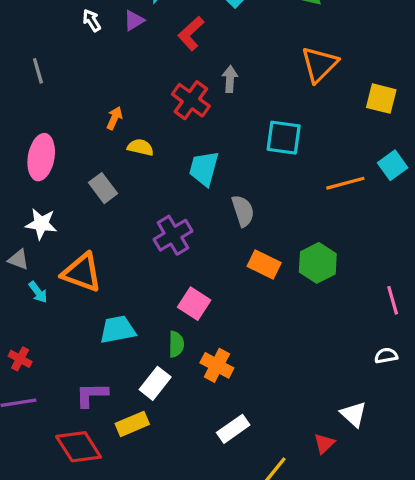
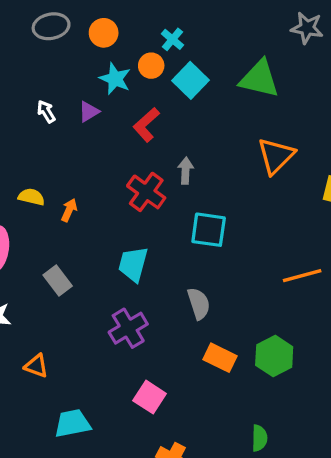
cyan square: (284, 138) -> (209, 230), moved
yellow semicircle: (140, 147) -> (31, 197), moved
cyan trapezoid: (204, 169) -> (133, 264), moved
orange triangle: (82, 273) -> (36, 366), size x0.6
green semicircle: (176, 344) -> (259, 438), moved

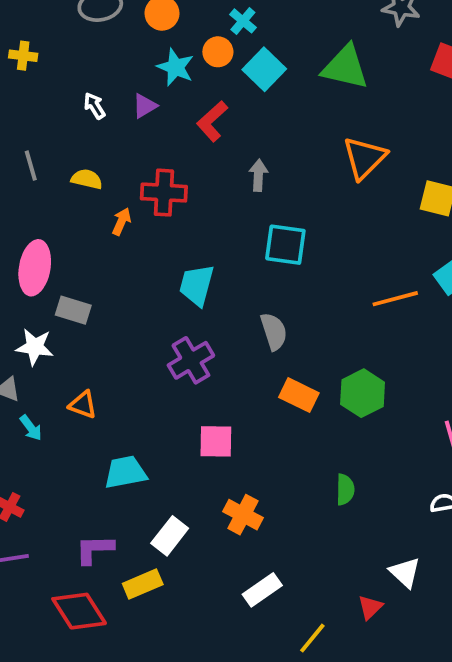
red cross: (146, 192) -> (164, 193), moved, turned -33
yellow semicircle: (31, 197) -> (87, 179), moved
gray rectangle: (58, 281) -> (73, 310), moved, turned -36
pink square: (150, 397) -> (216, 441), turned -32

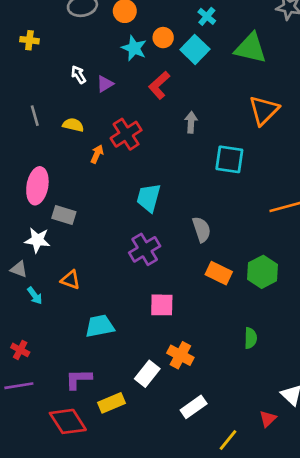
cyan cross: (243, 21) -> (207, 16), moved
purple triangle: (145, 106) -> (105, 84), moved
red cross: (164, 193) -> (126, 134), turned -36
cyan square: (285, 245) -> (229, 159), moved
white rectangle: (170, 536) -> (147, 374), moved

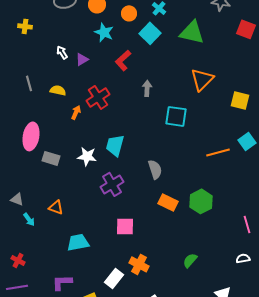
orange circle: (163, 38) -> (129, 13), moved
white star: (37, 240) -> (87, 156), moved
green semicircle: (251, 338) -> (190, 260), moved, turned -140

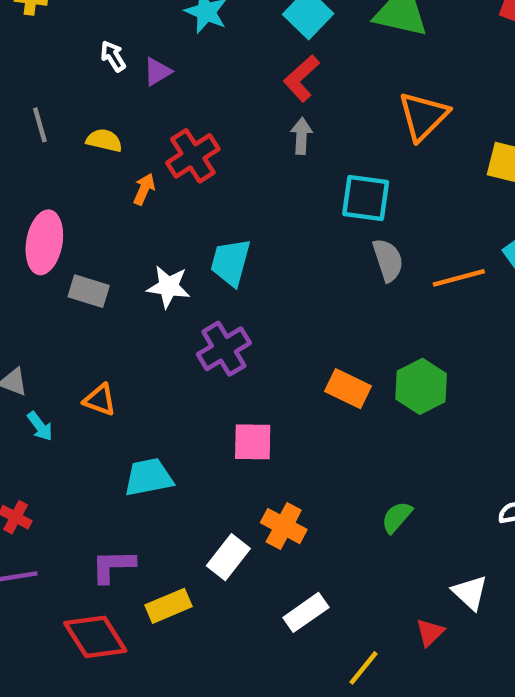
red L-shape: (123, 60) -> (301, 78), moved
gray semicircle: (155, 169) -> (388, 260), moved

